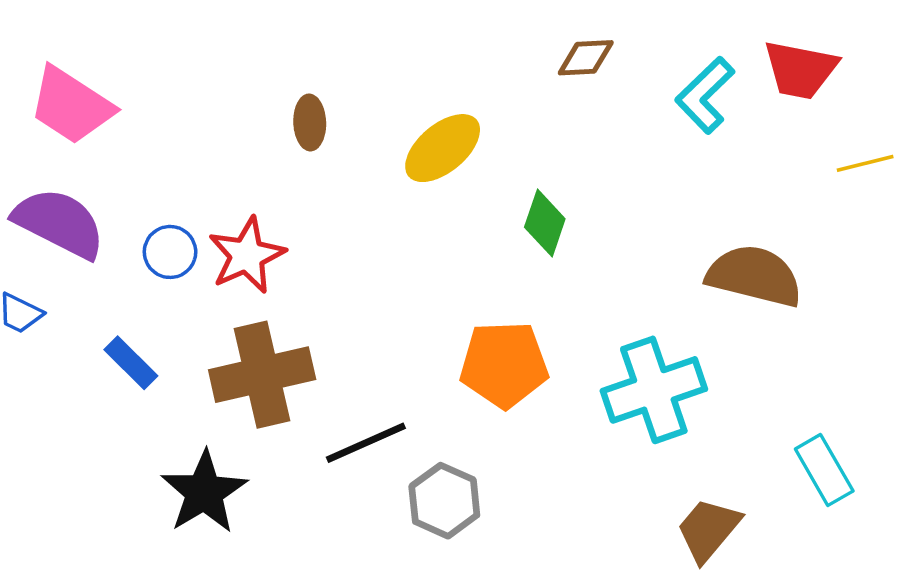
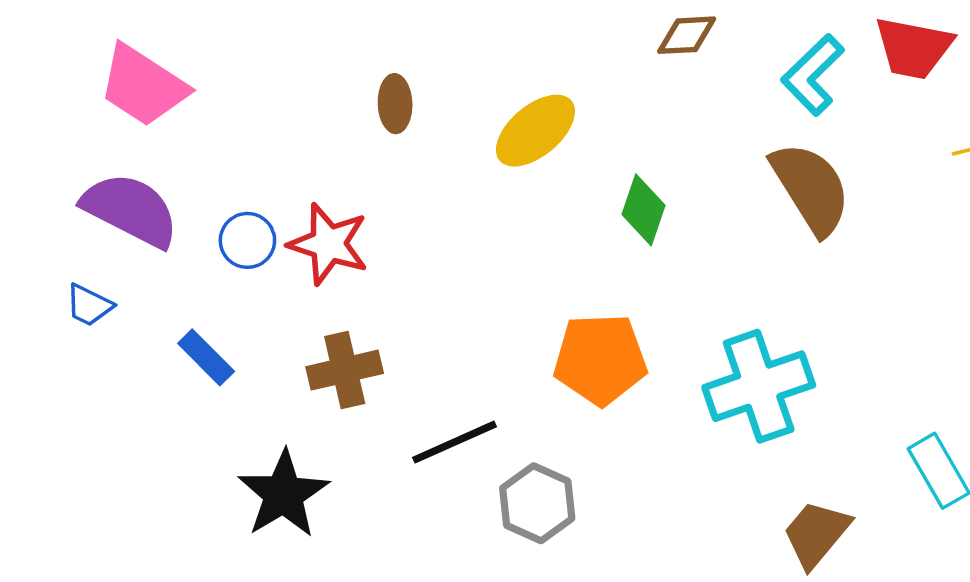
red star: (247, 255) -> (328, 244), turned -30
brown semicircle: (754, 276) -> (811, 188), moved, turned 44
brown cross: (262, 375) -> (345, 370), size x0.7

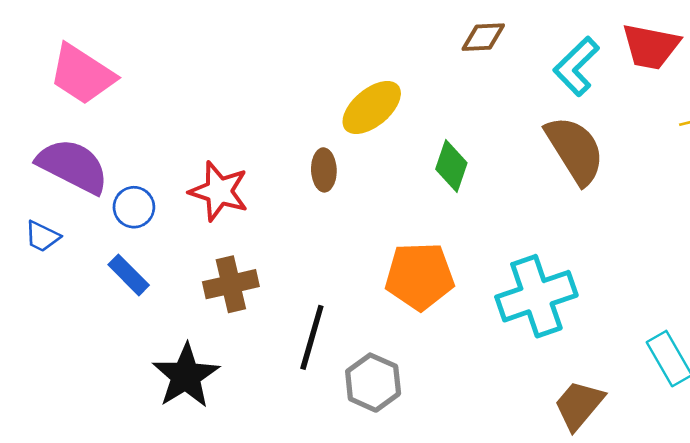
brown ellipse: (395, 104) -> (324, 170), moved
blue circle: (247, 240) -> (134, 207), moved
black line: (454, 442) -> (312, 337), turned -50

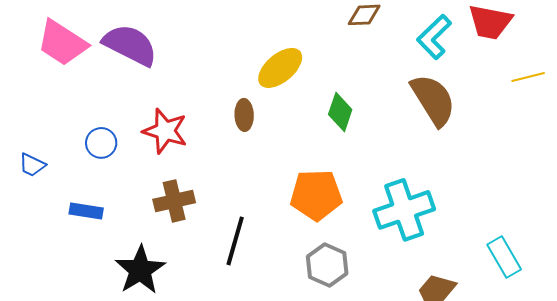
purple semicircle: (73, 166) -> (130, 45), moved
blue rectangle: (129, 275) -> (86, 211), moved, turned -36
gray hexagon: (373, 383) -> (327, 265), moved

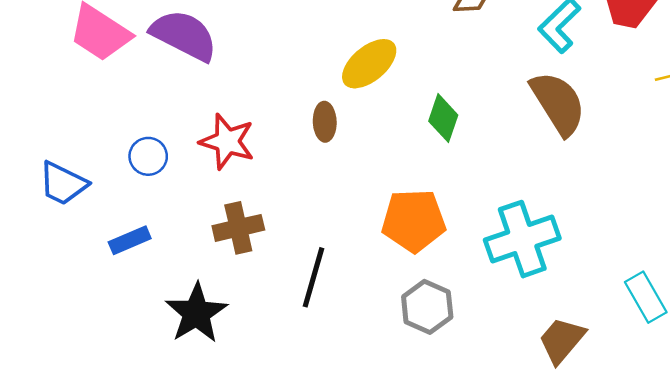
blue trapezoid: (32, 165) -> (63, 183), size x1.5
blue rectangle: (86, 211) -> (130, 240), turned -32

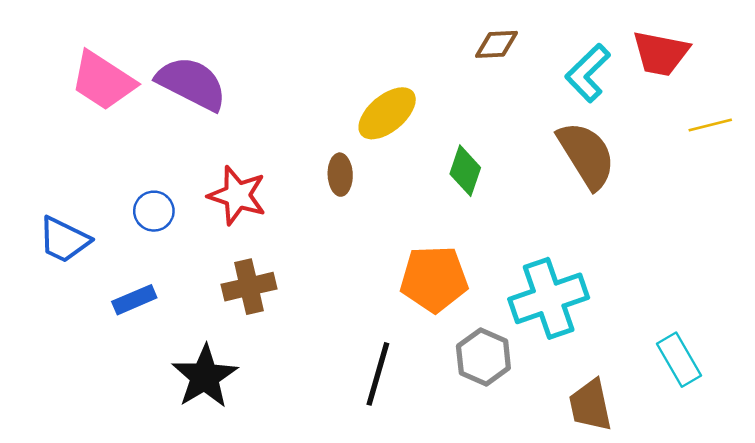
black line: (314, 277) -> (378, 374), moved
gray hexagon: (427, 307) -> (483, 357), moved
brown trapezoid: (562, 340) -> (590, 405), turned -52

